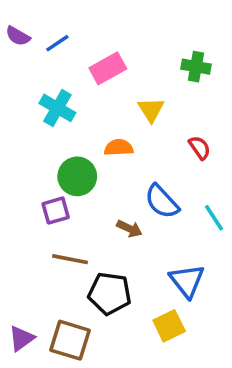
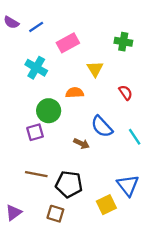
brown line: (70, 259) -> (36, 174), moved
blue triangle: (187, 281) -> (128, 185), moved
brown square: (70, 340) -> (55, 214), moved, size x0.7

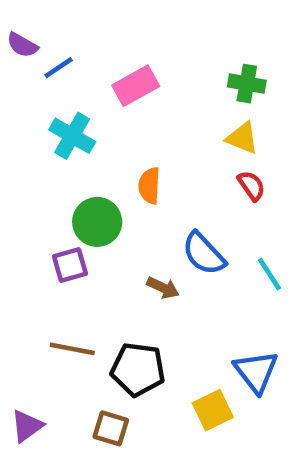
blue line: (36, 27) -> (59, 68), moved
yellow triangle: (95, 69) -> (242, 138), moved, turned -36
orange semicircle: (75, 93) -> (149, 186), turned -84

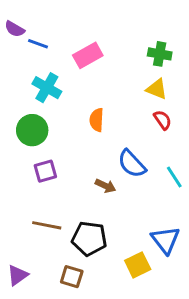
blue line: (59, 68) -> (38, 44), turned 54
green circle: (97, 222) -> (32, 130), moved

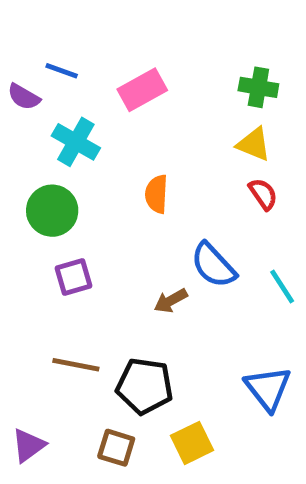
purple semicircle: (15, 29) -> (24, 97), moved
brown arrow: (105, 186) -> (171, 301), turned 126
yellow square: (138, 265) -> (192, 443), moved

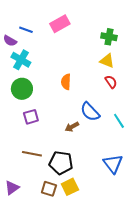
pink rectangle: (142, 90) -> (60, 24), moved
cyan cross: (76, 142) -> (21, 60), moved
yellow square: (192, 443) -> (70, 187), moved

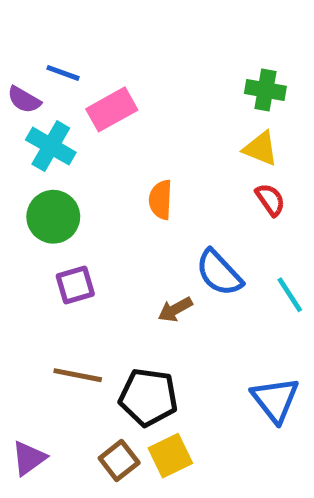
pink rectangle: (60, 24) -> (112, 109), moved
brown square: (49, 189) -> (119, 461), turned 35

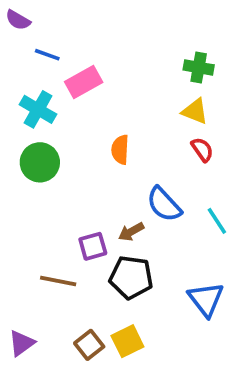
purple semicircle: (24, 100) -> (18, 20), moved
purple square: (75, 285) -> (93, 246), moved
black pentagon: (148, 397) -> (131, 277), moved

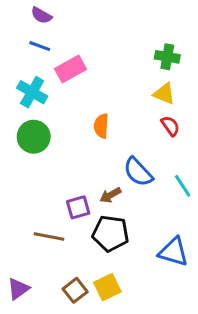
purple semicircle: (18, 20) -> (41, 15), moved
blue triangle: (206, 299) -> (173, 252), turned -36

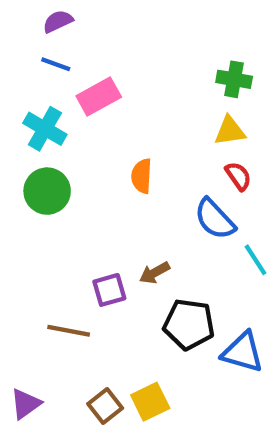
purple semicircle: (41, 15) -> (58, 21), turned 125
yellow triangle: (164, 94) -> (230, 131), turned -30
blue semicircle: (138, 172) -> (215, 219), moved
black pentagon: (110, 233) -> (189, 324), moved

